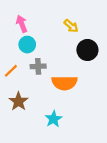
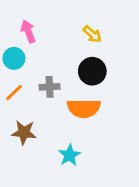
cyan circle: (27, 45) -> (14, 58), moved
black circle: (87, 50) -> (92, 71), moved
brown star: (18, 101) -> (24, 132), turned -30

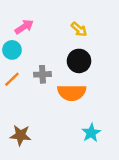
pink arrow: (28, 31) -> (24, 27), turned 78
brown star: (24, 132) -> (21, 135), moved
cyan star: (70, 155) -> (91, 133), moved

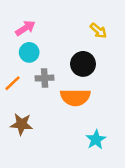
yellow arrow: (79, 29) -> (98, 31), moved
cyan circle: (12, 50) -> (29, 52), moved
brown star: (21, 135) -> (21, 124), moved

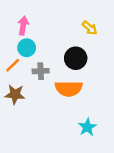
pink arrow: (25, 28) -> (23, 26), turned -48
orange line: (13, 83) -> (13, 65), moved
brown star: (21, 124) -> (15, 94), moved

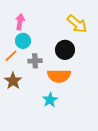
yellow arrow: (90, 28) -> (77, 24), size x1.5
brown star: (15, 94) -> (13, 81), turned 30
cyan star: (87, 127) -> (50, 100), moved

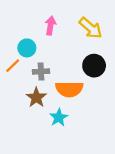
pink arrow: (20, 22) -> (50, 26), moved
black circle: (65, 50) -> (94, 66), moved
brown star: (13, 81) -> (36, 97), moved

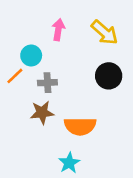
orange semicircle: (69, 89) -> (80, 126), moved
brown star: (36, 97) -> (42, 113), turned 30
cyan star: (59, 117) -> (69, 163), moved

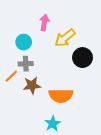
yellow arrow: (105, 32) -> (65, 38), moved, turned 100
orange line: (15, 76) -> (11, 76), moved
gray cross: (47, 83) -> (26, 64), moved

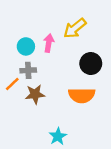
pink arrow: (44, 22) -> (49, 43), moved
yellow arrow: (65, 38) -> (75, 28), moved
orange semicircle: (61, 96) -> (82, 95), moved

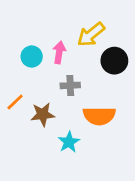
black circle: (91, 64) -> (114, 61), moved
gray cross: (28, 70) -> (70, 85), moved
cyan star: (58, 136) -> (69, 142), moved

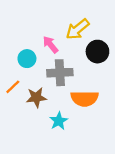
pink arrow: (59, 52) -> (50, 44), turned -48
cyan circle: (32, 57) -> (27, 59), moved
gray cross: (70, 85) -> (60, 73), size x1.5

